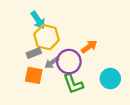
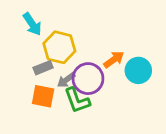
cyan arrow: (38, 20) -> (32, 24), moved
cyan circle: (110, 79) -> (138, 70), moved
green L-shape: (73, 84) -> (77, 100), moved

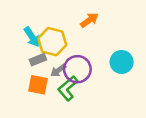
cyan arrow: (32, 24) -> (32, 37), moved
orange arrow: (114, 60) -> (89, 20), moved
green L-shape: (77, 100) -> (68, 88), turned 70

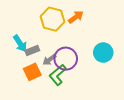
cyan arrow: (32, 37) -> (20, 43), moved
yellow hexagon: (52, 42) -> (53, 19), moved
orange square: (38, 85) -> (32, 72), turned -36

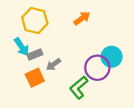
yellow hexagon: (53, 19) -> (35, 21), moved
purple circle: (66, 59) -> (97, 68), moved
green L-shape: (58, 75) -> (79, 87), moved

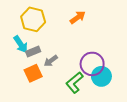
cyan circle: (112, 57) -> (101, 76), moved

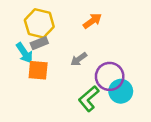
gray rectangle: (33, 52) -> (39, 43), moved
gray arrow: (51, 61) -> (79, 59), moved
orange square: (33, 73) -> (38, 70), moved, turned 30

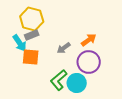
orange arrow: (92, 21) -> (89, 40), moved
cyan circle: (121, 91) -> (77, 83), moved
green L-shape: (89, 99) -> (59, 80), moved

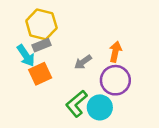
orange arrow: (89, 40) -> (115, 52), turned -42
orange square: (31, 57) -> (40, 74), turned -30

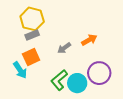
orange arrow: (115, 52) -> (89, 40), turned 49
cyan arrow: (26, 56) -> (20, 70), moved
purple circle: (115, 80) -> (99, 73), moved

